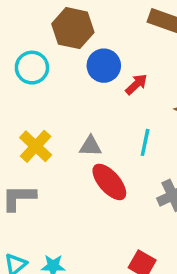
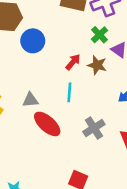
red arrow: (136, 84) -> (73, 62), moved

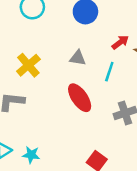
gray triangle: (30, 100) -> (78, 58), moved

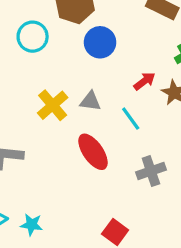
yellow cross: (28, 65) -> (53, 105), moved
cyan line: (109, 72) -> (131, 119), turned -54

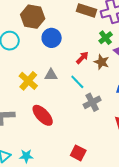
red ellipse: (93, 152) -> (43, 115), moved
gray cross: (151, 171) -> (92, 102), moved

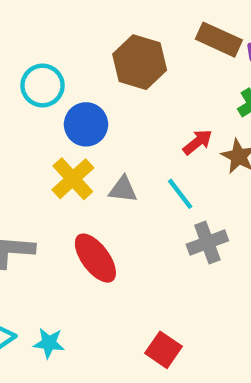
brown hexagon: (33, 17) -> (140, 62), moved
blue circle: (52, 38) -> (86, 124), moved
gray triangle: (51, 75) -> (123, 189), moved

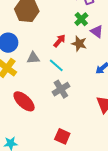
gray triangle: (123, 189) -> (33, 58), moved
gray cross: (207, 243) -> (61, 89), moved

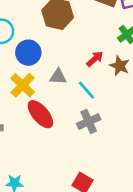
red ellipse: (24, 101) -> (40, 114), moved

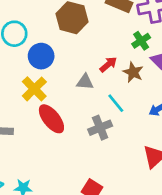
gray triangle: (58, 77) -> (85, 82), moved
cyan line: (87, 90) -> (116, 103), moved

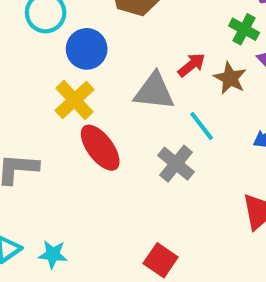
green cross: (141, 41) -> (244, 29), turned -30
gray triangle: (85, 82) -> (154, 91), size x1.5
gray cross: (100, 128) -> (176, 164), turned -30

